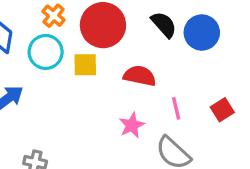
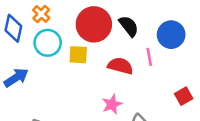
orange cross: (54, 16) -> (41, 14), moved
black semicircle: (164, 25) -> (129, 26), moved
pink line: (176, 108) -> (149, 57), moved

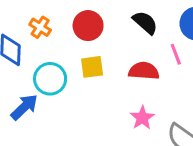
red circle: (94, 24) -> (88, 26), moved, size x0.7
cyan circle: (48, 43) -> (50, 79), moved

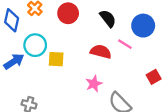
pink line: (176, 54) -> (125, 44), turned -48
yellow square: (92, 67) -> (56, 59), moved

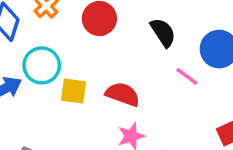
red semicircle: (101, 52) -> (123, 94), moved

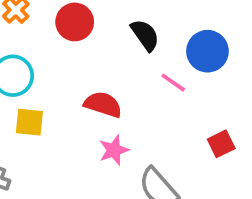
yellow square: (74, 91) -> (29, 122), moved

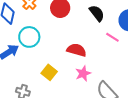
yellow square: (29, 122) -> (49, 72), moved, turned 35

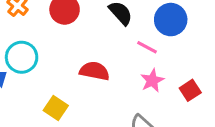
pink star: (83, 73) -> (152, 80), moved

